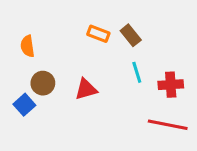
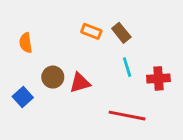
brown circle: (43, 83) -> (53, 77), moved
red line: (168, 125) -> (127, 116), moved

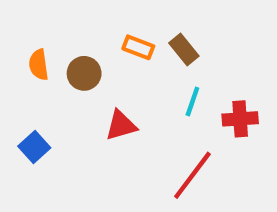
cyan line: (127, 67) -> (192, 102), turned 36
brown circle: (53, 77) -> (84, 73), moved
red line: (127, 116) -> (192, 175), turned -64

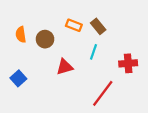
cyan line: (192, 102) -> (93, 52), moved

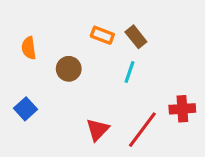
brown circle: (45, 39) -> (69, 69), moved
red cross: (128, 63) -> (182, 109), moved
red triangle: (65, 67) -> (98, 130), moved, turned -30

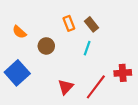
orange rectangle: (102, 35) -> (69, 23), turned 48
orange semicircle: (29, 48) -> (19, 32), turned -40
blue square: (26, 109) -> (17, 73), size x1.6

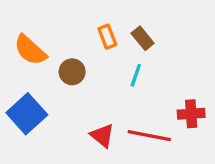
orange semicircle: (19, 32) -> (30, 50), size x1.5
red triangle: (66, 87) -> (102, 136), turned -35
red line: (96, 87) -> (149, 136), turned 64

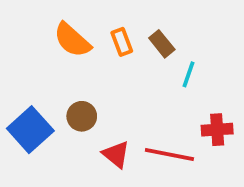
orange semicircle: (30, 50) -> (72, 40), moved
brown circle: (72, 72) -> (82, 116), moved
cyan line: (136, 75) -> (189, 74), moved

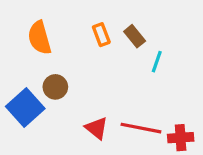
orange semicircle: (72, 40) -> (40, 38), moved, turned 32
brown circle: (82, 116) -> (55, 87), moved
red cross: (217, 130) -> (181, 138), moved

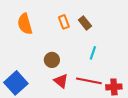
cyan line: (157, 62) -> (93, 53), moved
brown circle: (55, 87) -> (52, 60), moved
blue square: (25, 108) -> (16, 83), moved

